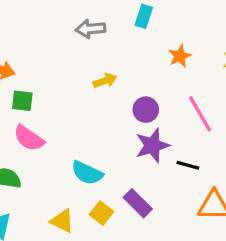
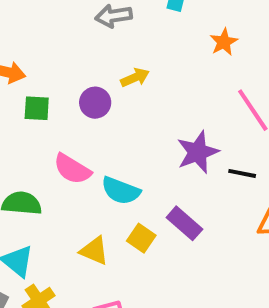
purple circle: (146, 110) -> (95, 103), moved
pink semicircle: (29, 138) -> (72, 169), moved

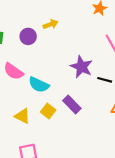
purple star: (198, 152) -> (81, 67), turned -30

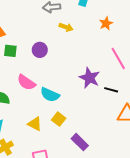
yellow arrow: (50, 24) -> (66, 27), moved, turned 40
purple rectangle: (72, 105) -> (80, 142), moved

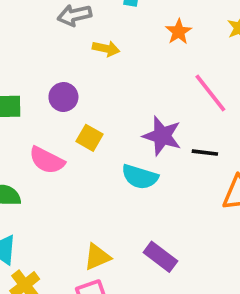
cyan semicircle: (50, 95) -> (140, 177), moved
yellow square: (59, 119) -> (90, 138), moved
yellow triangle: (35, 124) -> (97, 257), moved, turned -42

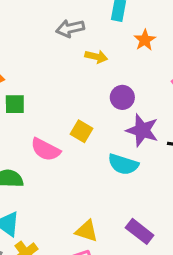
orange star: (179, 32) -> (145, 40), moved
purple circle: (63, 97) -> (122, 97), moved
yellow triangle: (97, 257) -> (87, 231), turned 40

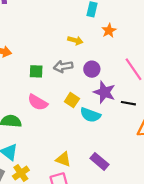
gray arrow: (70, 28) -> (63, 66), moved
green square: (15, 104) -> (36, 71), moved
yellow square: (81, 131) -> (72, 100), moved

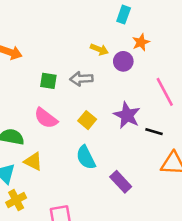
purple circle: (92, 69) -> (123, 61), moved
cyan semicircle: (90, 115) -> (86, 158), moved, turned 36
yellow triangle: (63, 159) -> (33, 161), moved
purple rectangle: (100, 161) -> (121, 182), moved

